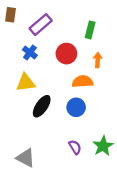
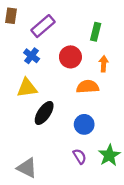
blue circle: (76, 107) -> (84, 124), moved

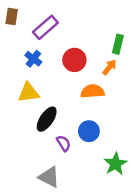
green rectangle: (96, 32) -> (118, 44), moved
orange arrow: (104, 64) -> (109, 67), turned 35
purple semicircle: (80, 156) -> (64, 143), moved
gray triangle: (27, 168) -> (49, 177), moved

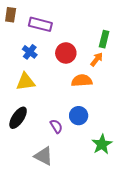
purple rectangle: (45, 27) -> (40, 24), turned 55
black ellipse: (47, 119) -> (18, 118), moved

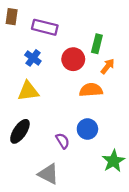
green rectangle: (104, 39) -> (97, 44), moved

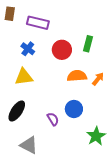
green rectangle: (97, 44) -> (88, 44), moved
orange arrow: (108, 66) -> (98, 79), moved
gray triangle: (48, 174) -> (29, 145), moved

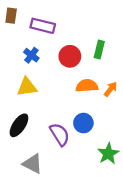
purple semicircle: (53, 119) -> (60, 134), size x1.5

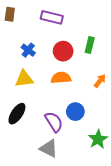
purple rectangle: (43, 26) -> (52, 17), moved
orange semicircle: (87, 86) -> (61, 78), moved
gray triangle: (33, 164) -> (49, 148), moved

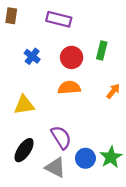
yellow triangle: (24, 79) -> (24, 105), moved
blue circle: (75, 112) -> (85, 158), moved
black ellipse: (17, 114) -> (24, 150), moved

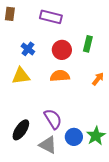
yellow triangle: (24, 105) -> (21, 76), moved

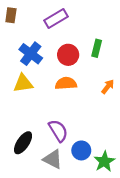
purple rectangle: (51, 17) -> (56, 19), turned -45
blue cross: (28, 49) -> (31, 54), size x1.5
green star: (96, 136) -> (104, 161), moved

